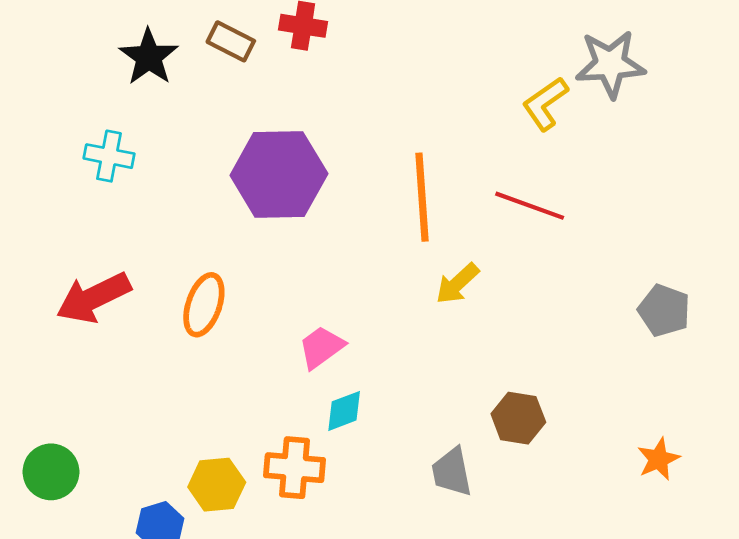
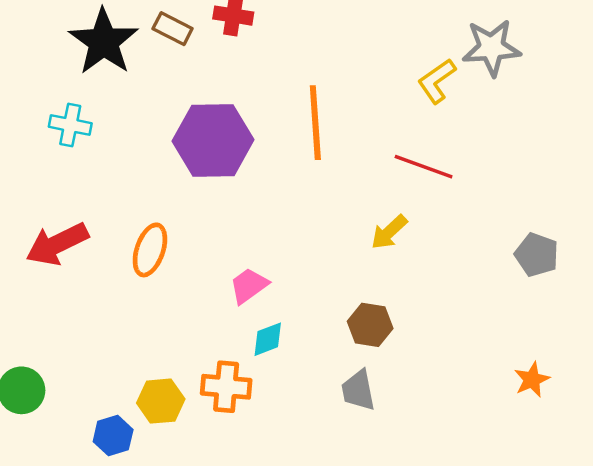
black star: (149, 57) -> (104, 42), size x1.4
orange line: (422, 197) -> (315, 123), moved
yellow arrow: (457, 284) -> (389, 232), moved
brown hexagon: (518, 418) -> (370, 325), moved

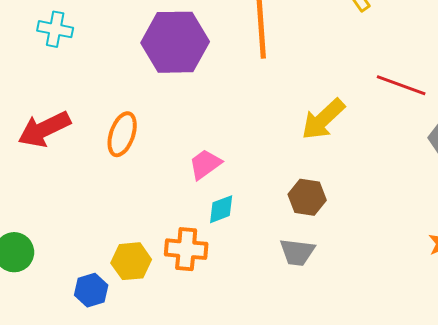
red line: (424, 167) -> (401, 85), moved
yellow arrow: (389, 232) -> (323, 119), size x1.4
gray trapezoid: (358, 390) -> (297, 252), turned -72

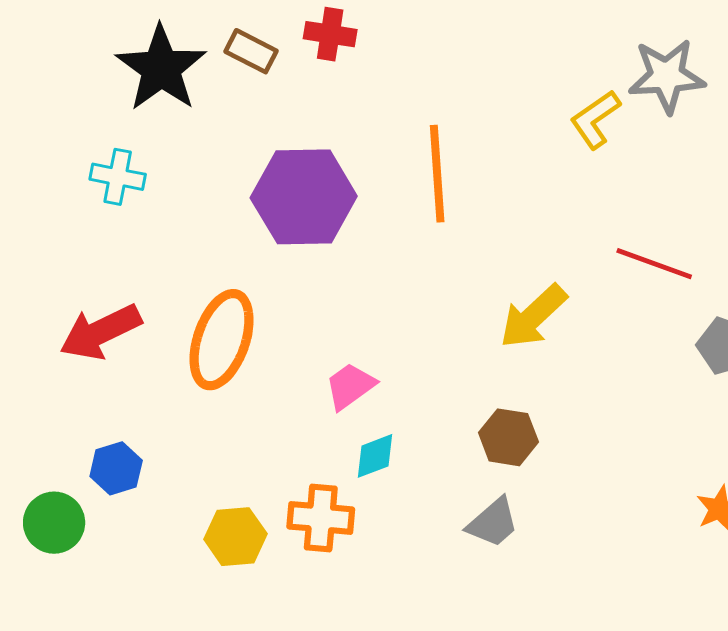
orange ellipse: (122, 134) -> (222, 340), size x1.4
gray trapezoid: (297, 252) -> (493, 523), turned -48
blue hexagon: (91, 290) -> (116, 468), moved

